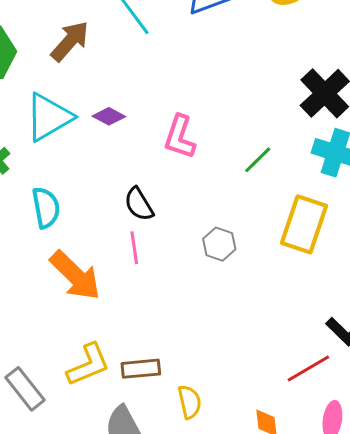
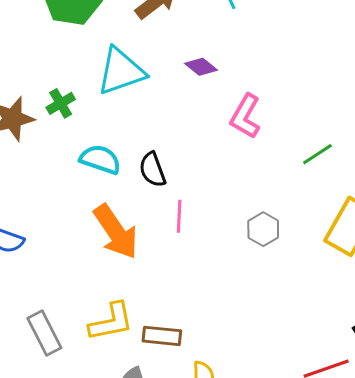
purple diamond: (109, 116) -> (201, 67), moved
black semicircle: (139, 204) -> (152, 170), moved
cyan semicircle: (46, 208) -> (100, 159), turned -72

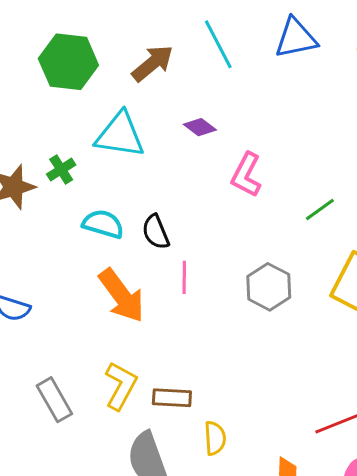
cyan triangle: (121, 71) -> (120, 135), turned 30
gray hexagon: (263, 229) -> (269, 287), size x1.4
yellow L-shape: (111, 322) -> (121, 386), turned -48

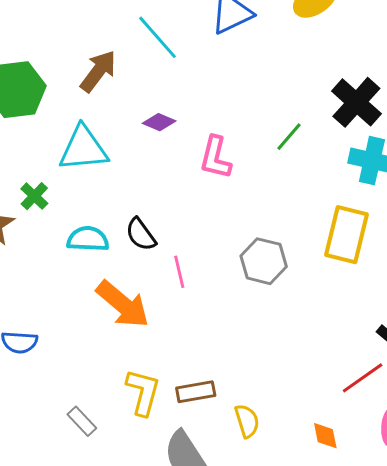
green line: (320, 210) -> (289, 137), moved
gray rectangle: (54, 400) -> (82, 421), size x0.7

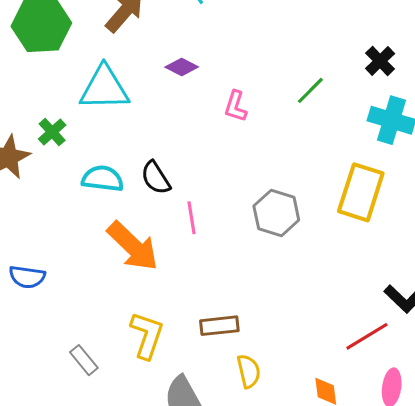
black cross: (356, 102) -> (380, 61), size x0.6
pink L-shape: (215, 158) -> (236, 106), size x0.7
brown rectangle: (196, 392) -> (219, 326), moved

